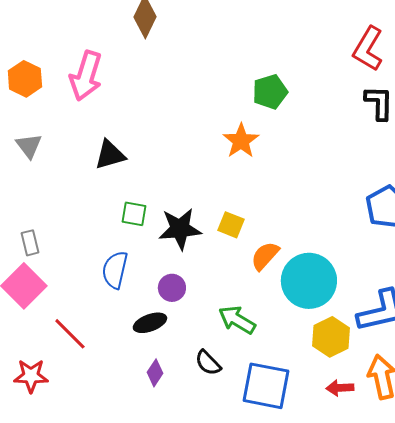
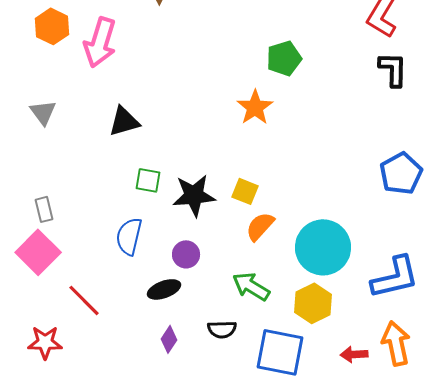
orange hexagon: (25, 79) -> (52, 26), moved
orange semicircle: (265, 256) -> (260, 226), moved
yellow hexagon: (331, 337) -> (313, 303), moved
black semicircle: (208, 363) -> (222, 329), turned -48

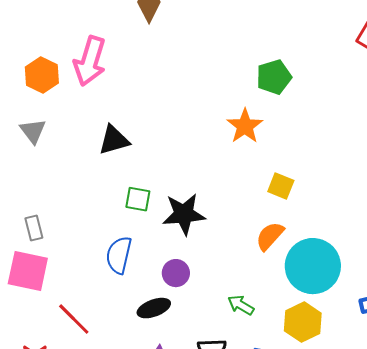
orange hexagon: (52, 26) -> (42, 75), moved
yellow square: (245, 191) -> (281, 186), moved
orange semicircle: (260, 226) -> (270, 236), moved
pink square: (38, 252) -> (28, 271), turned -33
green arrow: (251, 286) -> (241, 305), size x0.7

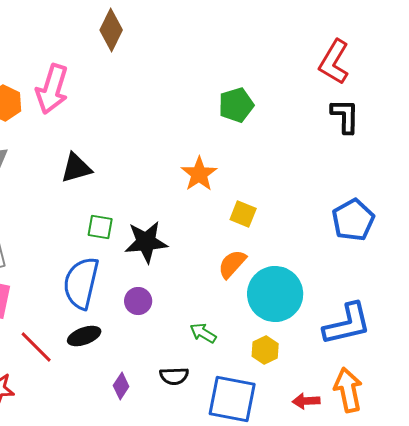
orange star: (245, 126) -> (199, 174), moved
blue semicircle: (119, 255) -> (81, 283), size x1.4
black ellipse: (154, 308) -> (84, 336), moved
yellow hexagon: (303, 322) -> (265, 350), size x0.7

